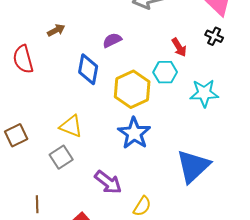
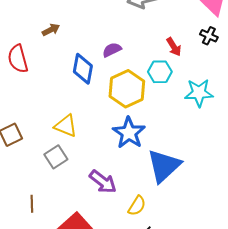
purple semicircle: (112, 40) -> (112, 50), moved
blue triangle: (193, 166) -> (164, 166), moved

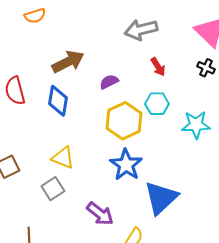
brown arrow: (51, 30) -> (68, 62), moved, size x1.8
red arrow: (174, 47) -> (158, 67), moved
blue diamond: (83, 69) -> (58, 101), moved

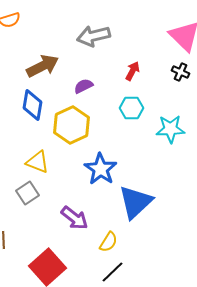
gray arrow: (141, 30) -> (94, 36), moved
red arrow: (158, 67) -> (132, 71), turned -120
yellow hexagon: (124, 121) -> (72, 125), moved

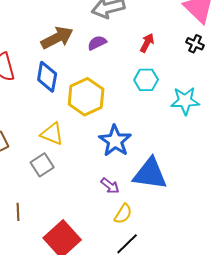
purple semicircle: (84, 86) -> (97, 43), moved
blue triangle: (136, 202) -> (150, 174), turned 51
purple arrow: (74, 218) -> (110, 186), moved, size x0.7

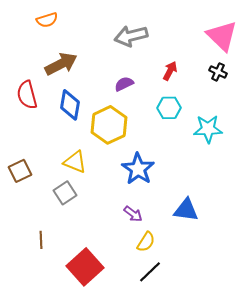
brown arrow: (57, 38) -> (61, 64), moved
purple semicircle: (97, 43) -> (124, 84), moved
blue triangle: (150, 174) -> (186, 210), moved, size x0.7

